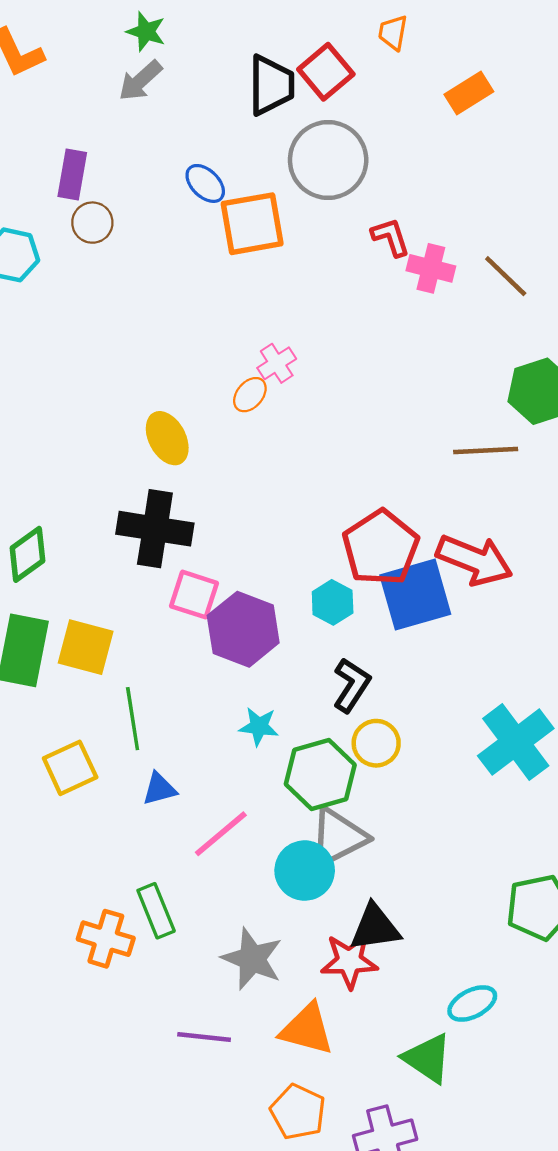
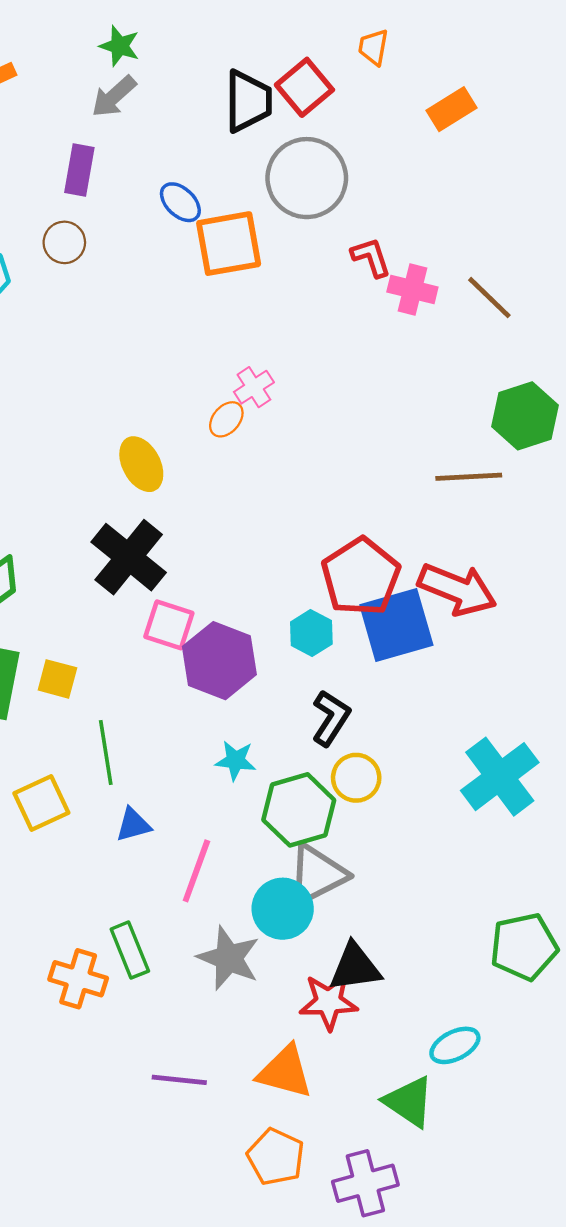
purple rectangle: (72, 175) -> (79, 170), moved
black cross: (155, 529) -> (129, 557), turned 30
yellow square: (86, 647) -> (57, 679), size x0.7
pink line: (221, 834) -> (196, 871), turned -30
gray star: (252, 959) -> (229, 958), moved

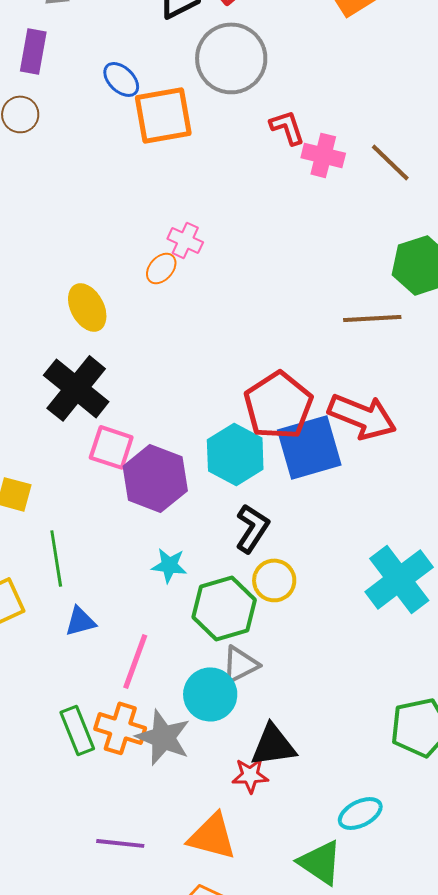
pink cross: (254, 387) -> (185, 240), turned -32
cyan hexagon: (311, 633) -> (235, 454), size x1.5
gray triangle: (317, 874) -> (240, 664), size x0.7
orange cross: (78, 979) -> (120, 728), moved
red star: (329, 1002) -> (250, 775), size x0.7

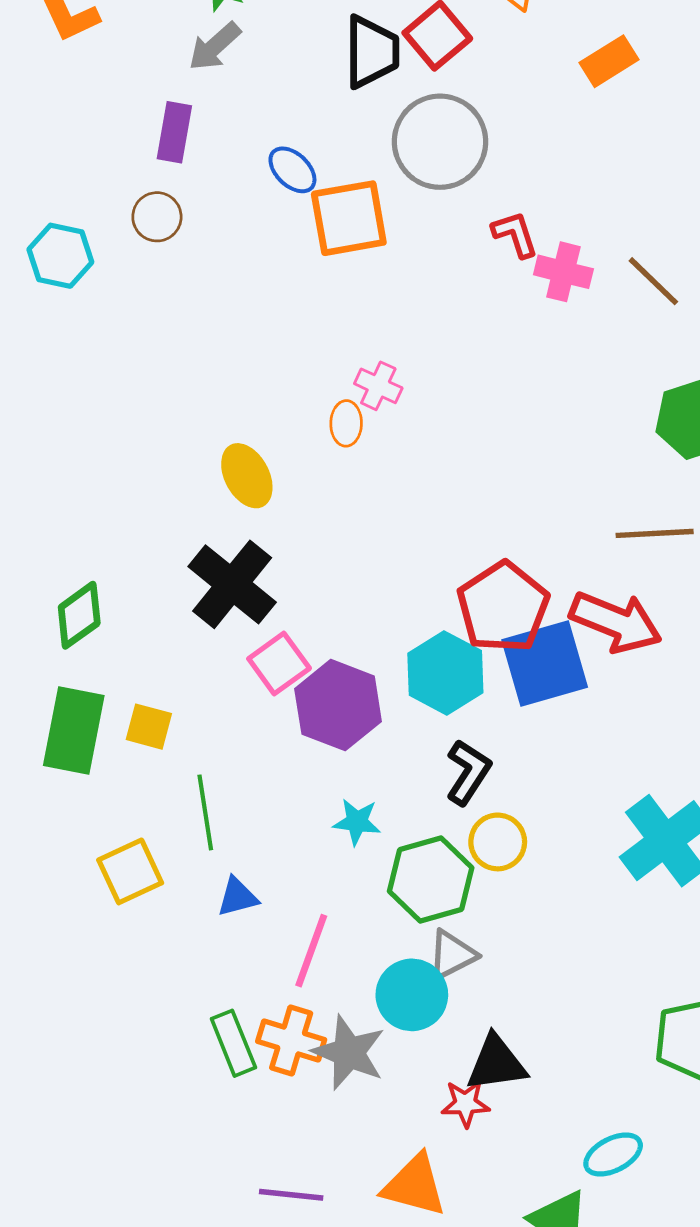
orange ellipse: (161, 268) -> (346, 423), turned -40
brown line: (372, 318) -> (655, 533), moved
pink square: (111, 447) -> (279, 664), turned 36

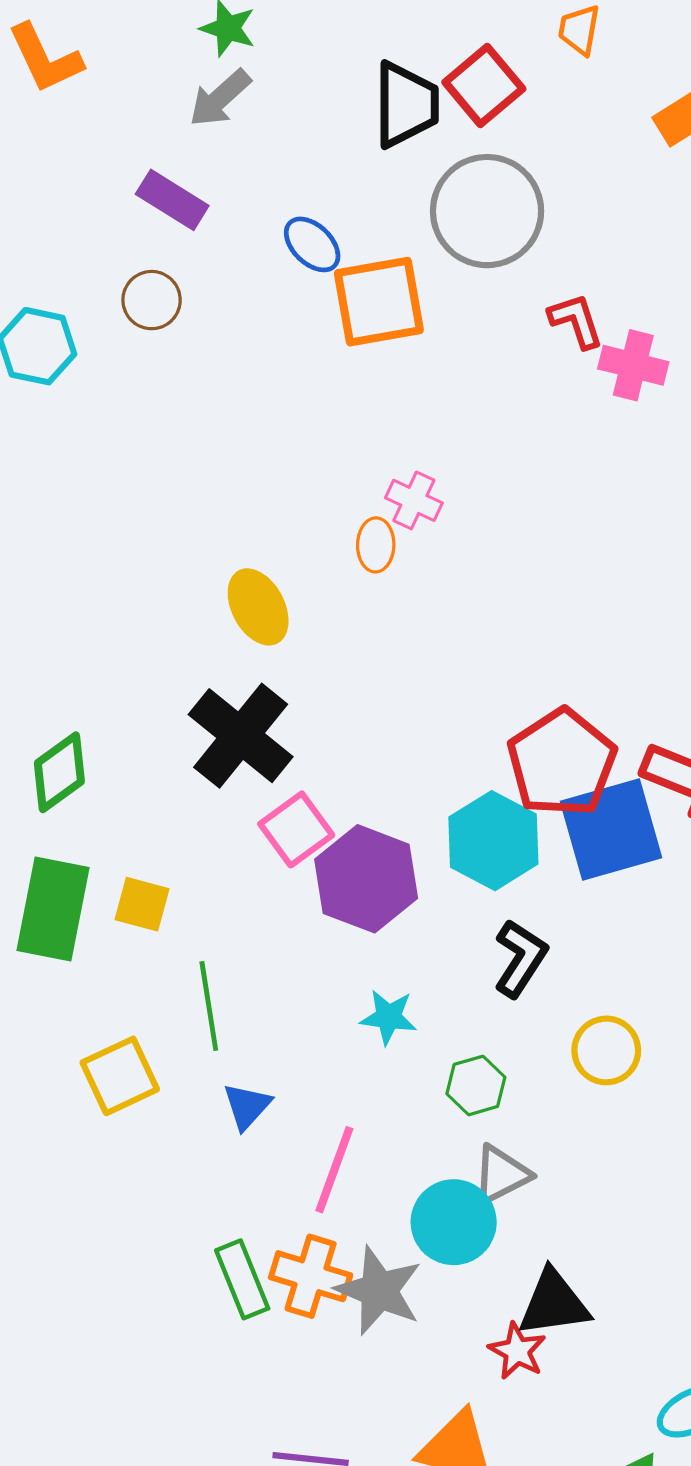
purple rectangle: (174, 132) -> (172, 200), turned -68
yellow circle: (498, 842) -> (606, 1050), moved
green hexagon: (431, 880) -> (476, 1085), size x0.6
blue triangle: (237, 897) -> (247, 1106), turned -33
red star: (466, 1104) -> (517, 1351), turned 30

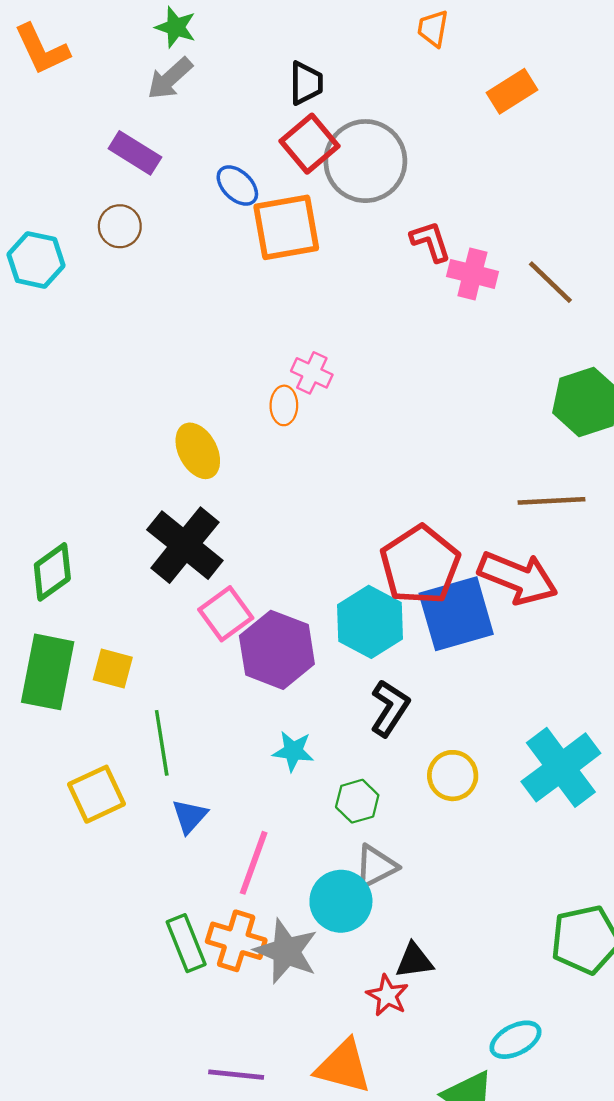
red square: (484, 85) -> (310, 144), moved
black trapezoid: (406, 105) -> (306, 83), size x0.7
black triangle: (554, 1303) -> (414, 961), size x0.7

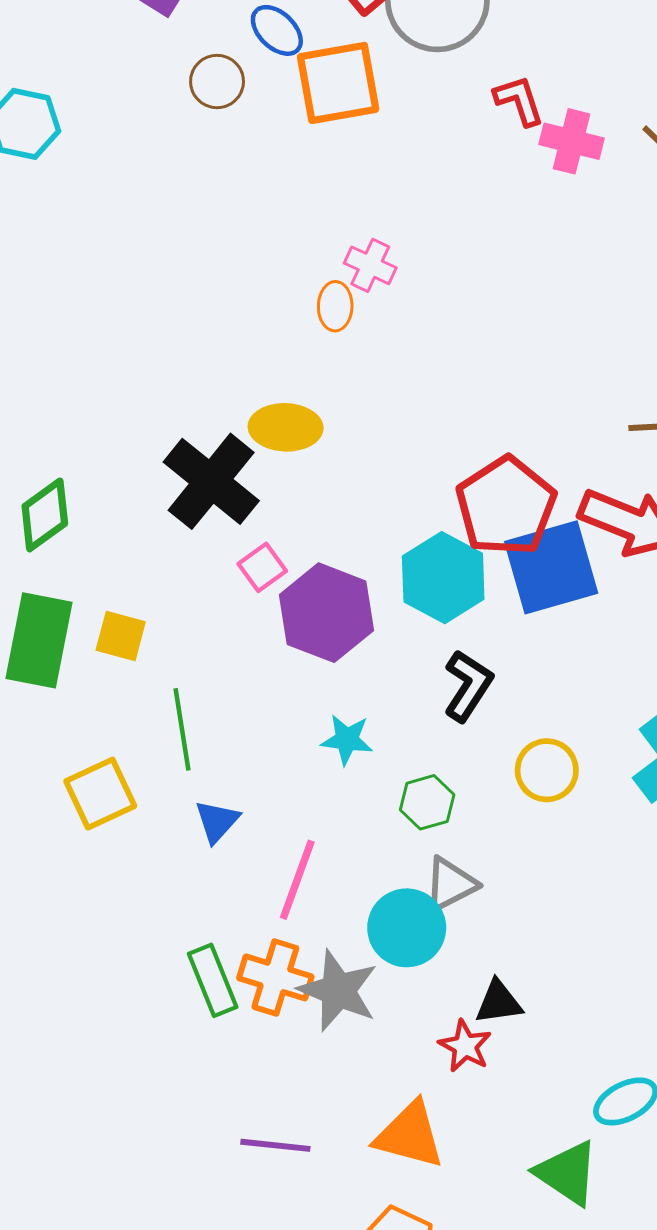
brown circle: (120, 226) -> (217, 82), moved
yellow ellipse: (198, 451) -> (286, 427), moved, turned -60
pink square: (226, 614) -> (262, 567), size x0.7

